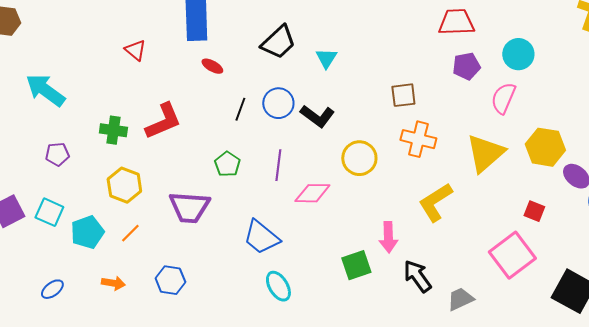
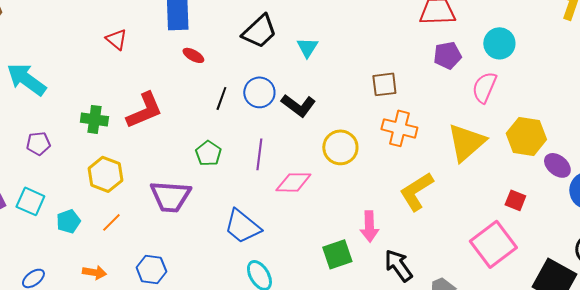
cyan pentagon: (87, 232) -> (68, 221), size x0.7

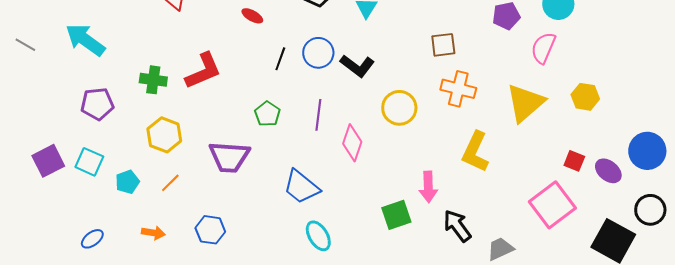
yellow hexagon: (526, 136) -> (585, 97), size x0.7
purple pentagon: (38, 143) -> (97, 104), size x1.4
purple ellipse: (557, 165) -> (608, 171), moved
pink diamond: (293, 182) -> (352, 143), turned -72
yellow L-shape: (416, 191) -> (475, 152), turned -33

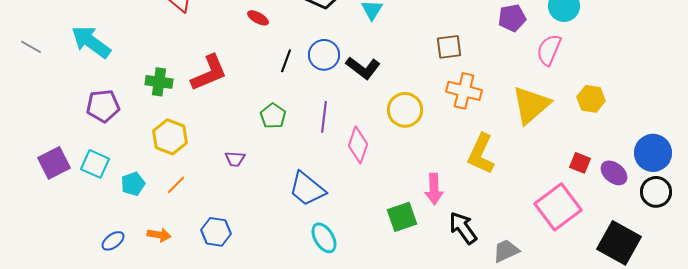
purple trapezoid: (229, 157) -> (235, 159), size x0.5
black circle: (650, 210) -> (656, 192), moved
blue ellipse: (92, 239) -> (113, 241), moved

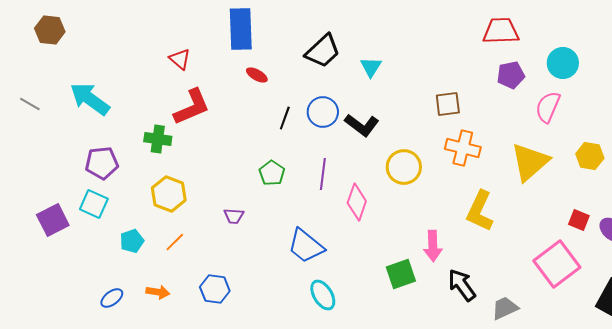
red L-shape: (209, 73) -> (192, 107), moved
cyan square: (95, 164) -> (94, 204), moved

